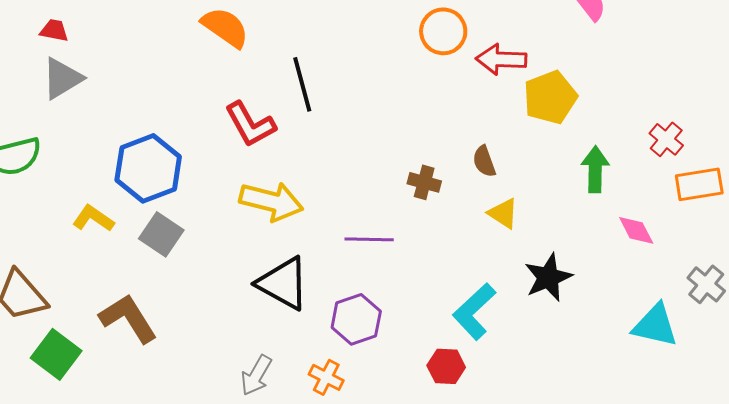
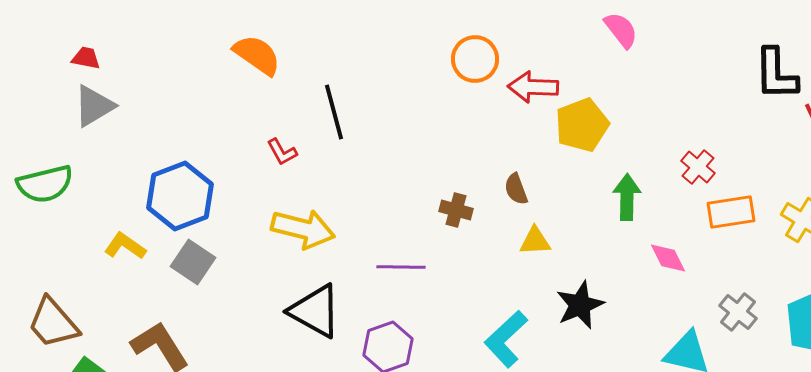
red L-shape: (250, 124) -> (282, 152), size x0.6
yellow triangle: (503, 213) -> (535, 241), turned -36

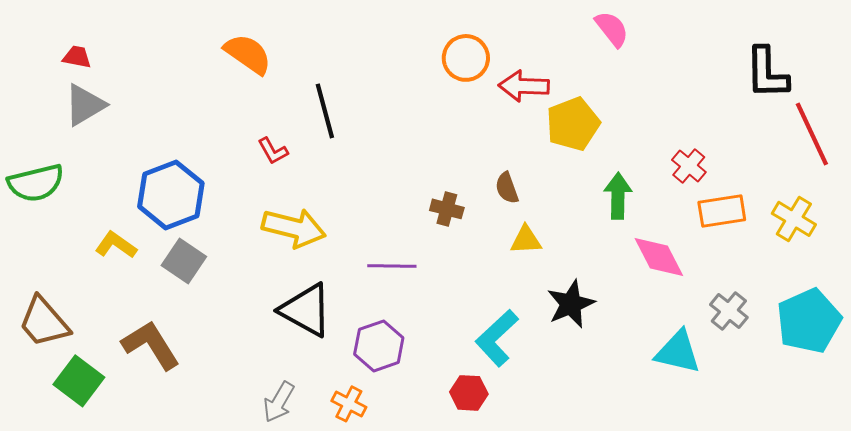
pink diamond: (668, 258) -> (659, 257), size x1.4

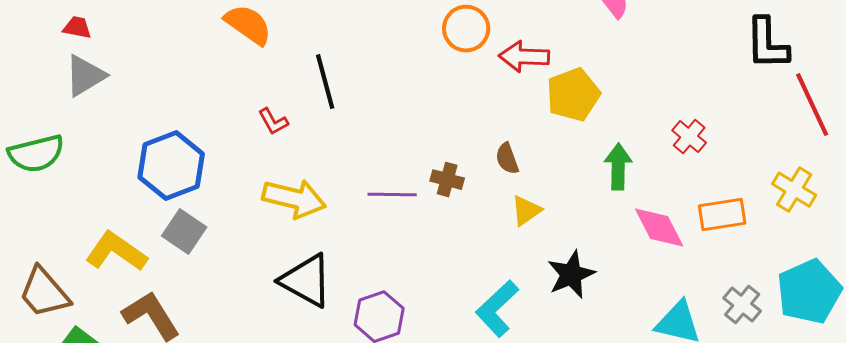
orange rectangle: (722, 211) -> (722, 215), moved
yellow triangle: (526, 240) -> (526, 211), turned -32
yellow L-shape: (116, 245) -> (116, 252), moved, size x1.5
purple line: (392, 266) -> (392, 195), moved
gray cross: (729, 311) -> (742, 305), moved

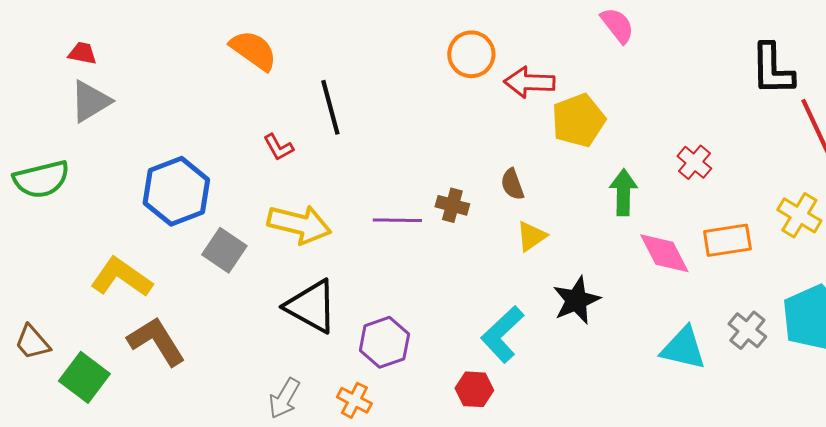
gray square: (184, 232) -> (224, 250), moved
brown trapezoid: (44, 293) -> (32, 342), moved, size x0.7

